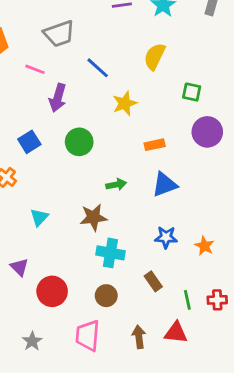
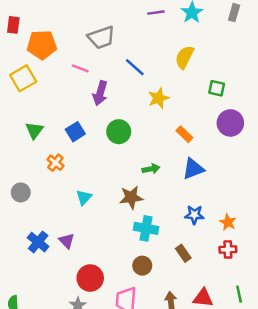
orange rectangle: (155, 145) -> (184, 134), turned 56
red circle: (52, 291) -> (90, 278), moved
green line: (187, 300) -> (239, 294), moved
red cross: (217, 300) -> (228, 249), moved

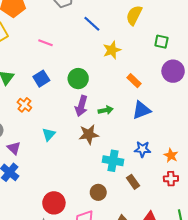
pink line: (80, 68) -> (46, 43), moved
purple arrow: (100, 93) -> (81, 106), moved
cyan cross: (146, 228) -> (113, 161), moved
purple triangle: (67, 241) -> (14, 148), moved

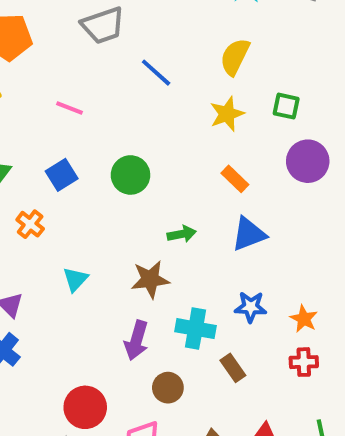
yellow star: (112, 50) -> (227, 114), moved
purple arrow: (81, 106) -> (136, 340), moved

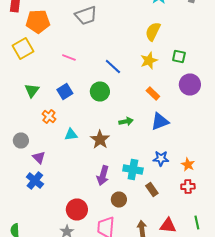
blue line: (156, 73) -> (113, 66), moved
cyan triangle: (75, 279) -> (71, 134), moved, turned 40
brown star: (150, 279) -> (100, 140), moved, turned -30

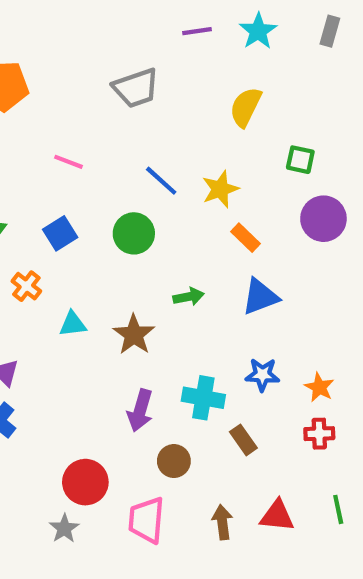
gray trapezoid: (86, 16) -> (136, 88), moved
yellow star: (149, 60) -> (220, 189), moved

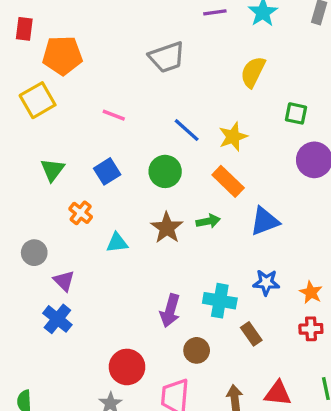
orange rectangle: (246, 238) -> (228, 181), moved, size x1.4
brown star: (134, 335) -> (167, 228), moved

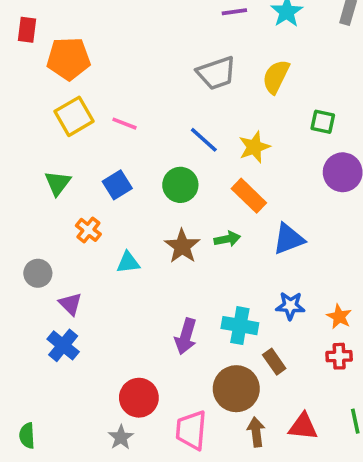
gray trapezoid: (167, 57) -> (216, 73), moved
yellow square: (38, 100) -> (74, 116), moved
brown circle: (197, 350) -> (236, 389), moved, size x1.6

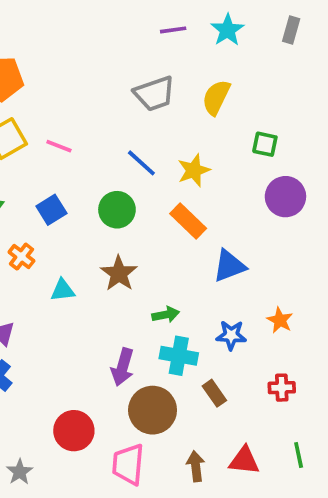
green arrow: (227, 239) -> (166, 315), moved
orange star: (339, 317) -> (280, 320), moved
brown circle: (236, 389) -> (153, 410), moved
gray star: (121, 437) -> (20, 472), moved

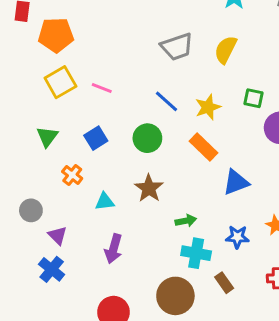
green square: (265, 144) -> (254, 98), moved
purple arrow: (123, 367) -> (114, 249), moved

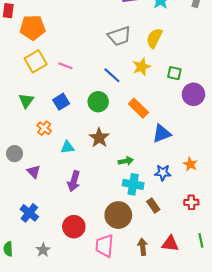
yellow star: (208, 107) -> (142, 67), moved
blue cross: (52, 269) -> (29, 213), moved

